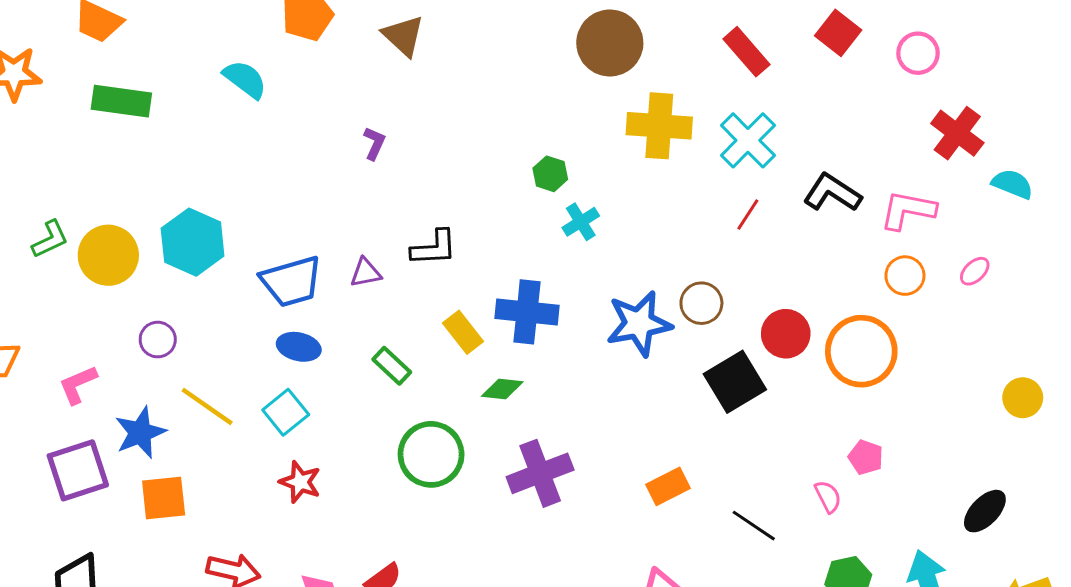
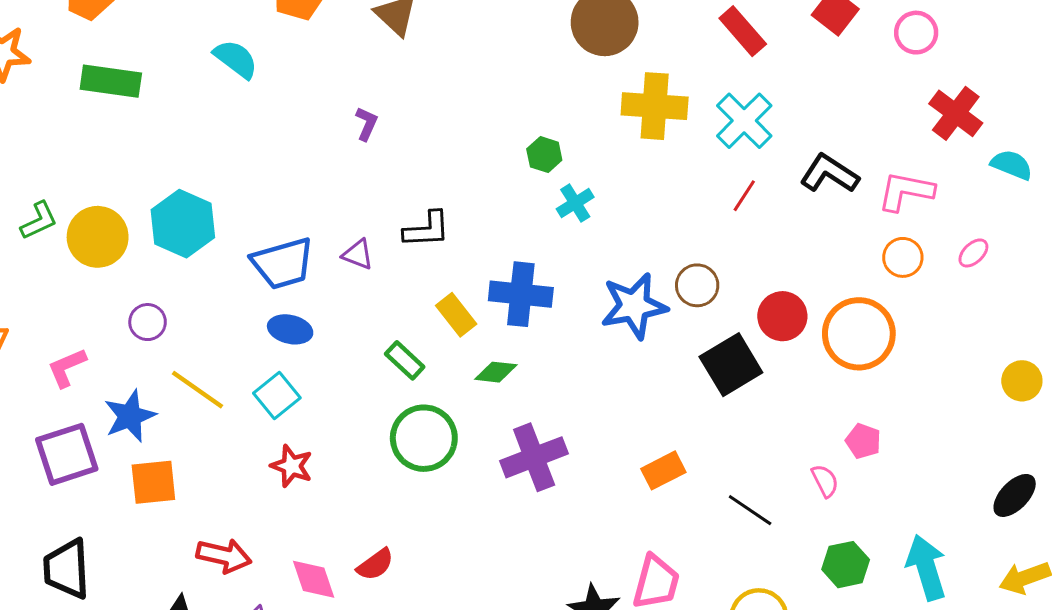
purple triangle: (366, 273) -> (358, 254), turned 32
green rectangle: (392, 366) -> (405, 360), moved
black ellipse: (985, 511) -> (1015, 495), moved

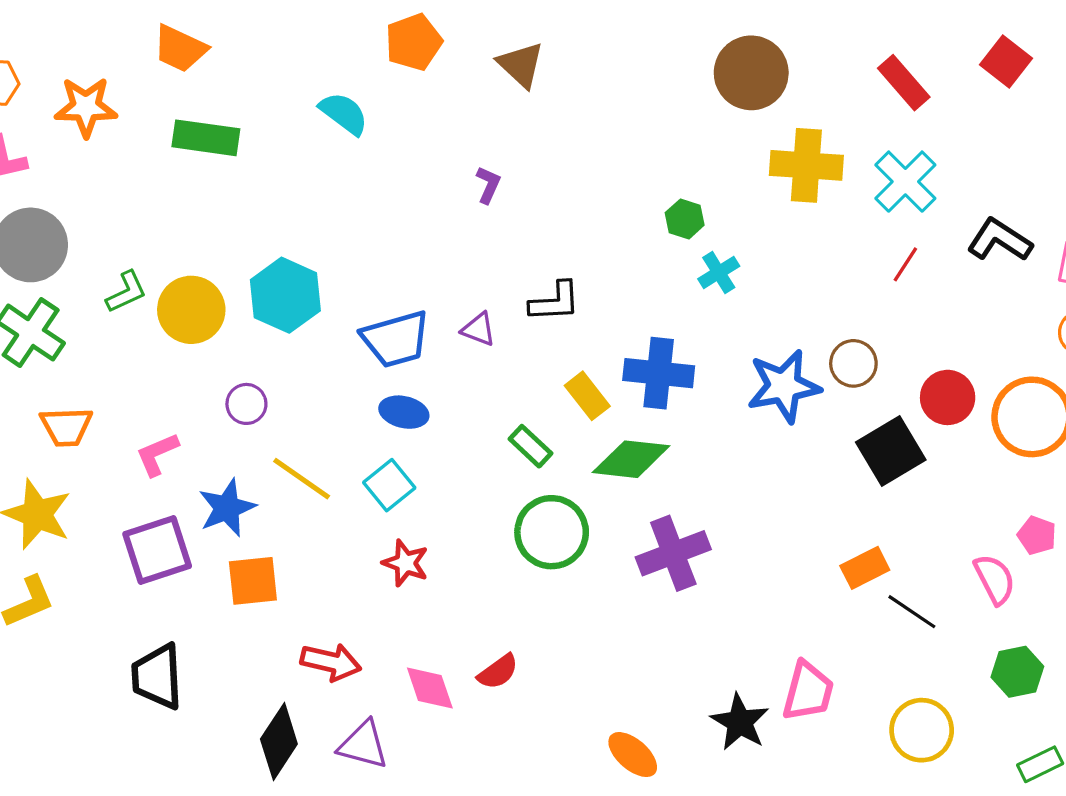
green diamond: (496, 372) -> (631, 459), size x1.6
orange rectangle: (663, 470) -> (865, 568), moved
pink semicircle: (825, 481) -> (995, 579), size x1.4

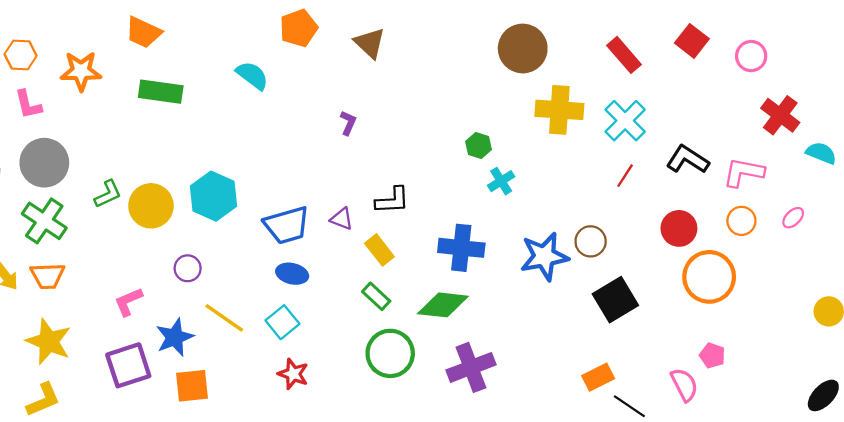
yellow rectangle: (587, 396) -> (379, 250), moved
red circle: (948, 397) -> (679, 228), moved
orange trapezoid: (66, 427) -> (48, 276), moved

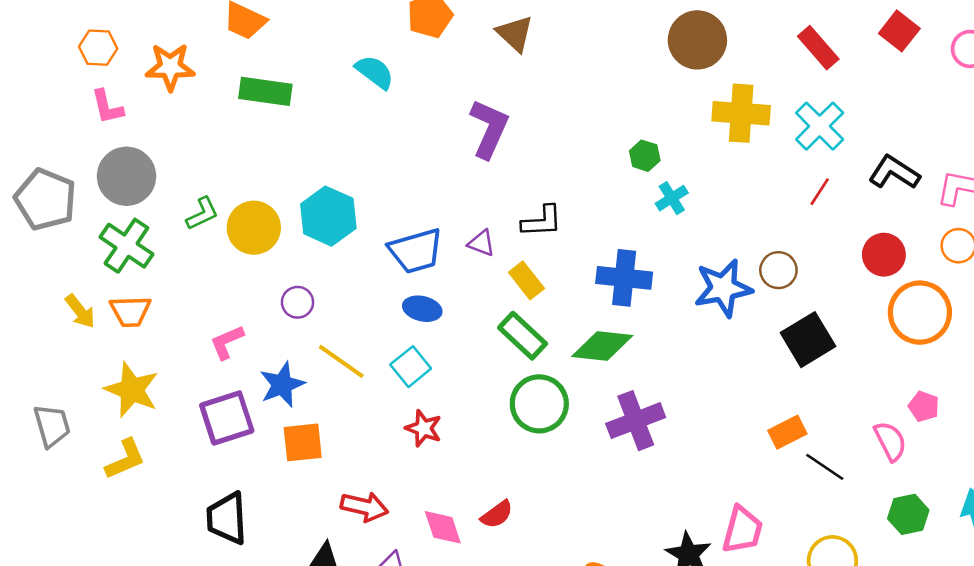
purple L-shape: (348, 123) -> (489, 129), size x2.0
green rectangle: (376, 296) -> (523, 336), size x1.4

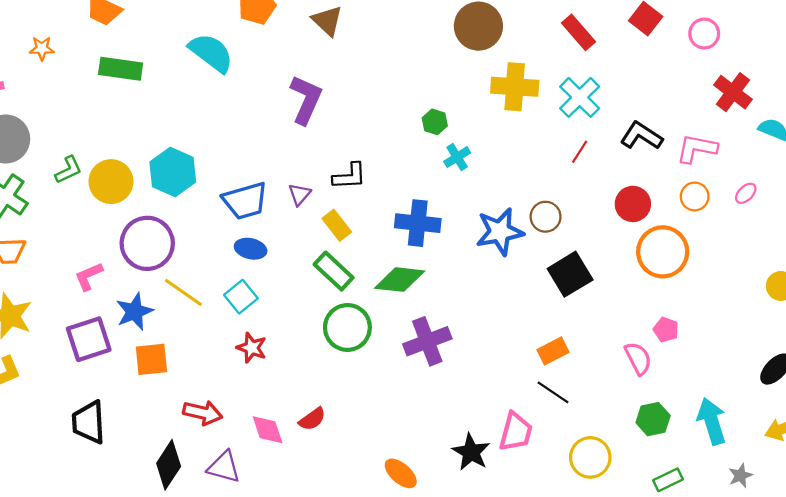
orange star: (170, 67) -> (42, 48), size x0.6
cyan semicircle: (375, 72) -> (211, 53), size x1.4
purple triangle: (481, 243) -> (300, 194), turned 50
purple circle: (298, 302) -> (147, 243), size x2.0
black line: (825, 467) -> (553, 392), moved

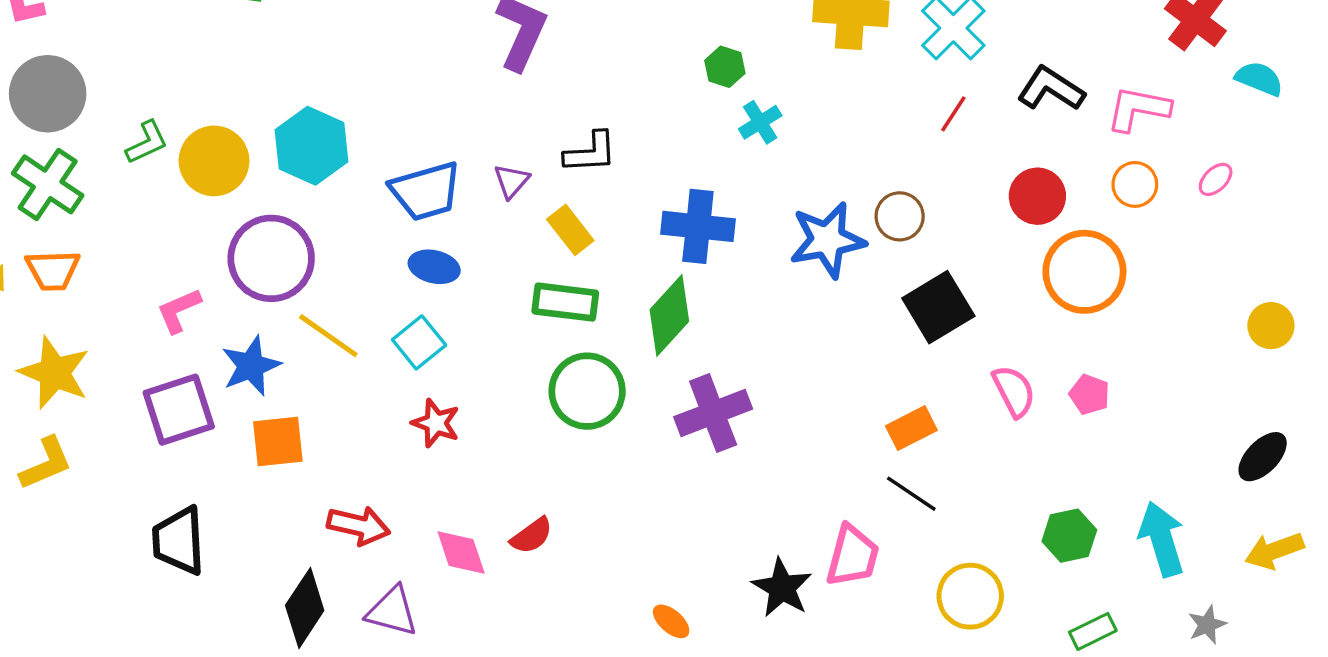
green rectangle: (334, 271) -> (565, 302), turned -36
green diamond: (400, 280) -> (669, 316), turned -54
pink semicircle: (638, 358) -> (1014, 391), moved
orange ellipse: (401, 473) -> (671, 621), size x0.7

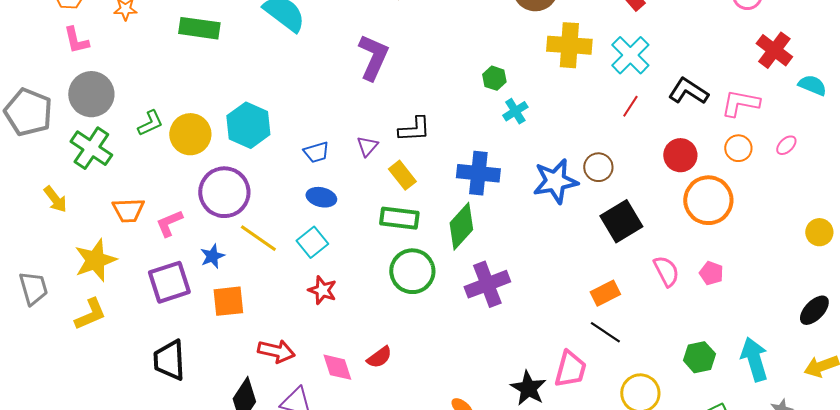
blue trapezoid: (426, 191) -> (316, 152), size x0.6
orange trapezoid: (53, 270) -> (128, 210), moved
blue star: (251, 366) -> (212, 256), size x0.7
yellow star: (54, 373) -> (95, 260), turned 30

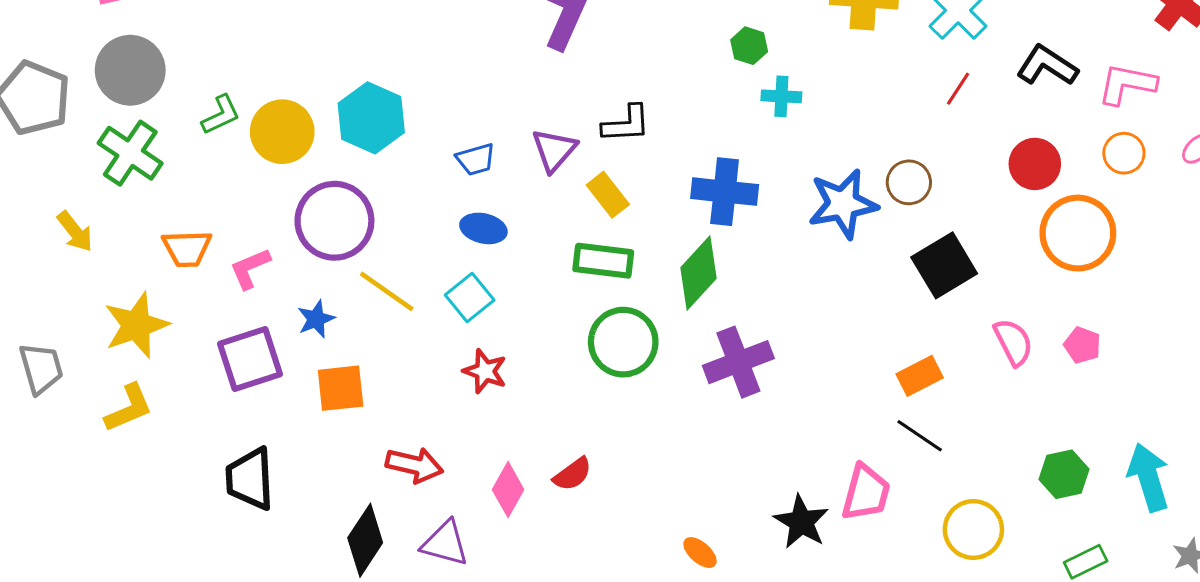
cyan cross: (515, 111) -> (781, 96), turned 35
purple triangle: (367, 146) -> (554, 150), size x1.4
pink diamond: (337, 367) -> (508, 490), turned 48

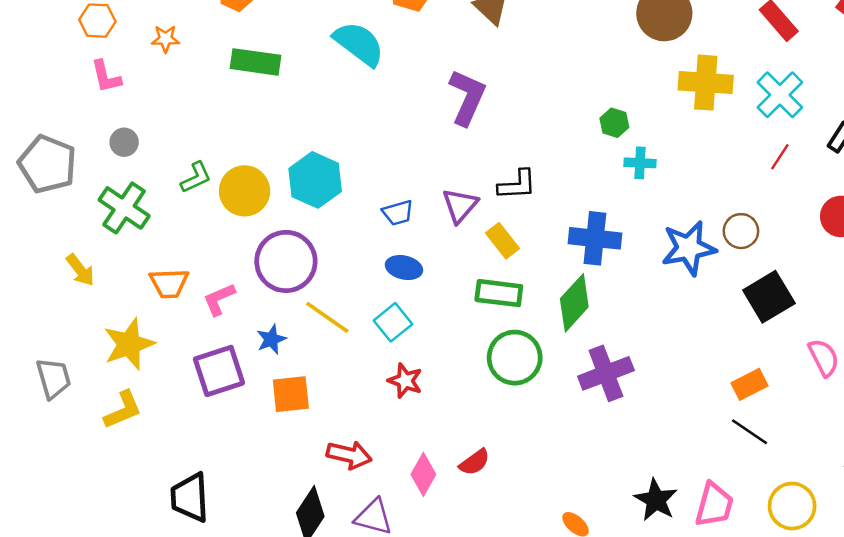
gray circle: (130, 70) -> (124, 142), size x0.5
black trapezoid: (250, 479) -> (190, 497), moved
pink trapezoid: (866, 493) -> (714, 505), moved

